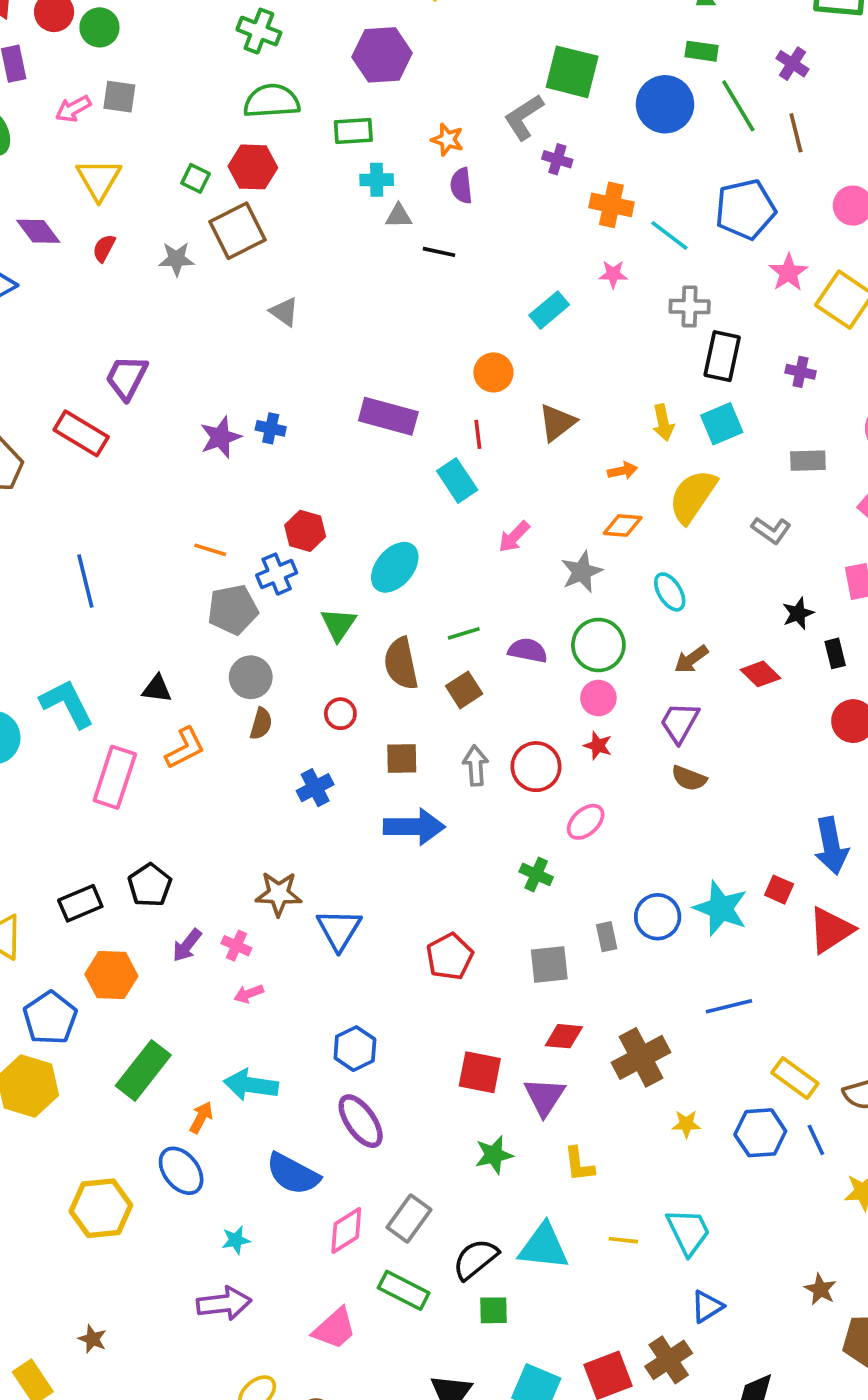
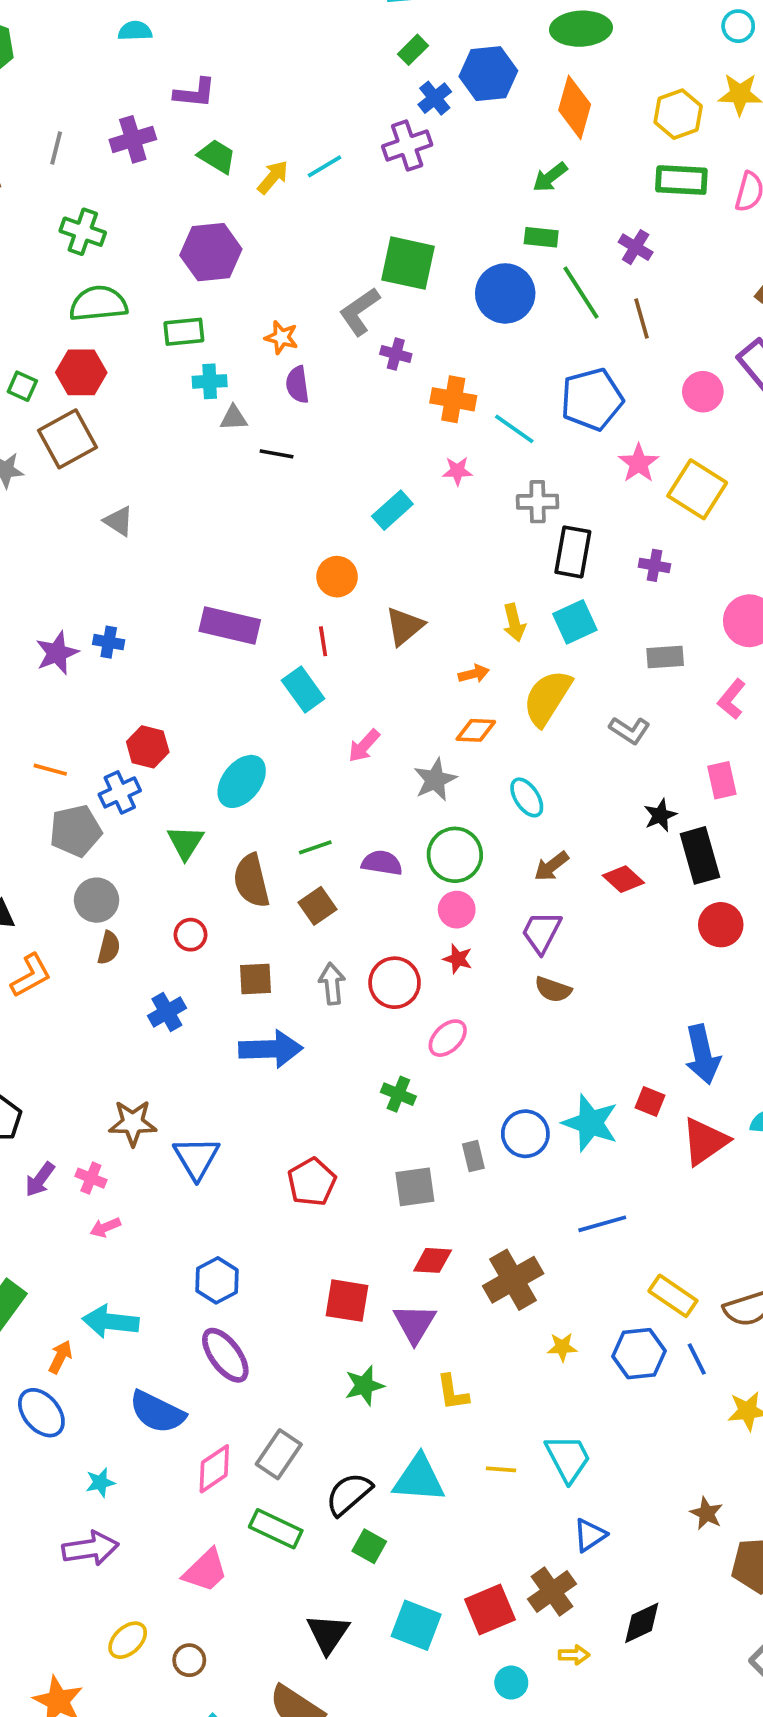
black rectangle: (835, 653) -> (700, 855), size x1.8
green square: (493, 1310) -> (369, 1546), turned 32

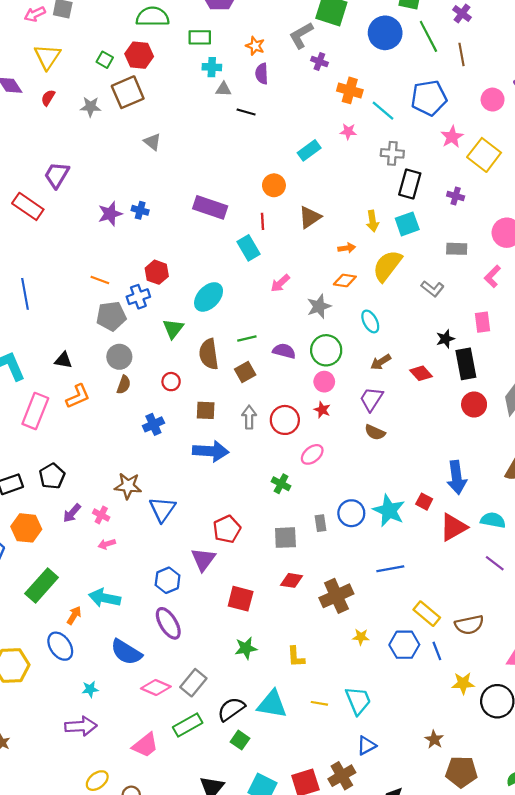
purple triangle: (415, 1324) -> (203, 559), moved
pink diamond: (214, 1469) -> (156, 687), turned 52
green rectangle: (276, 1529) -> (188, 725), turned -60

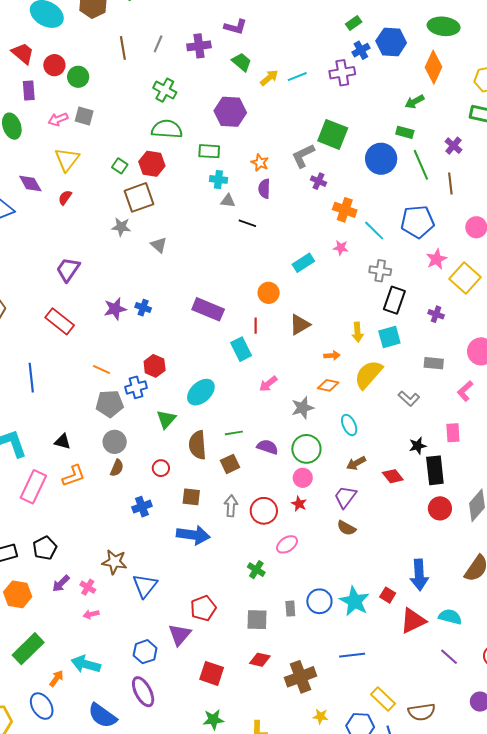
gray star: (91, 107) -> (121, 227), moved
red rectangle: (28, 206) -> (60, 321), moved

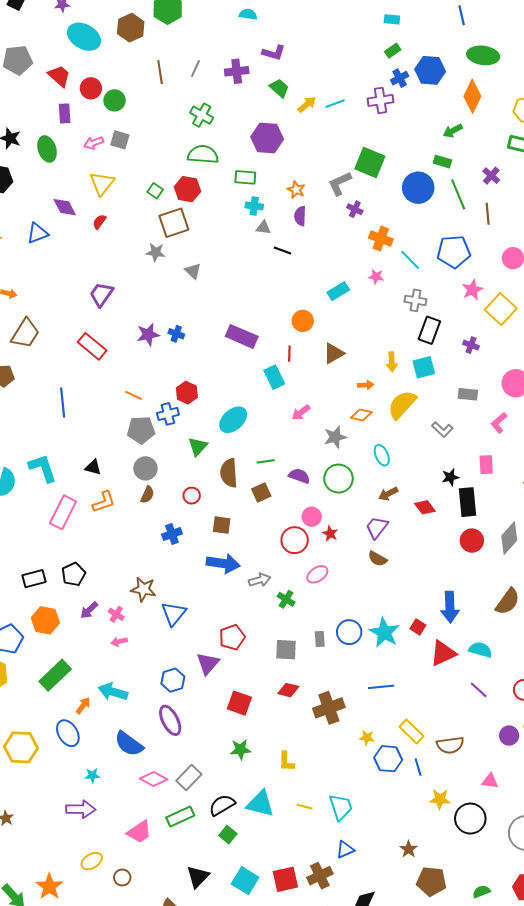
pink circle: (303, 478) -> (312, 517), moved
gray arrow: (231, 506) -> (260, 580), moved, turned 70
yellow star: (320, 716) -> (367, 738), moved

